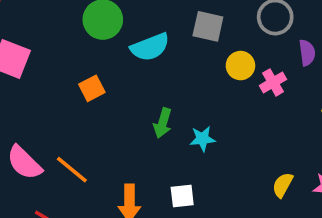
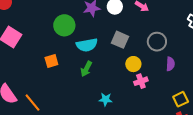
pink cross: (273, 82) -> (141, 81), moved
green arrow: (163, 123) -> (86, 69), moved

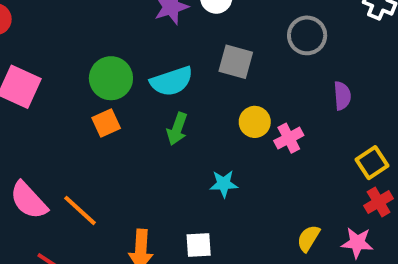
green circle: (64, 25) -> (111, 78), moved
gray circle: (157, 42) -> (307, 35), moved
yellow circle: (133, 64) -> (255, 122), moved

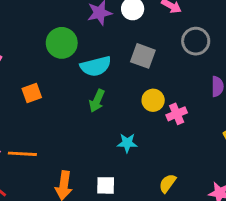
green circle: (111, 78) -> (62, 43), moved
orange square: (106, 123) -> (32, 93), moved
orange line: (80, 210) -> (22, 154), turned -44
yellow semicircle: (308, 238) -> (168, 183), moved

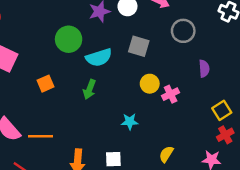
green arrow: (97, 101) -> (89, 89), moved

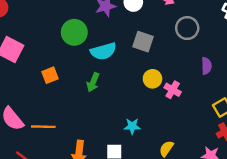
pink cross: (171, 94) -> (173, 90), turned -35
cyan star: (130, 122) -> (132, 126), moved

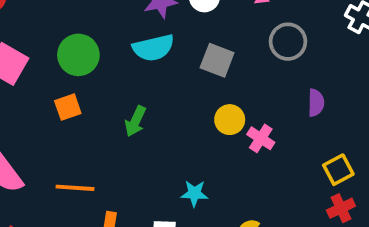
green circle: (74, 32) -> (78, 55), moved
cyan semicircle: (103, 51) -> (153, 48), moved
orange line: (43, 127) -> (75, 188), moved

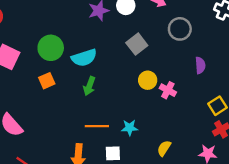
cyan semicircle: (153, 48) -> (84, 58), moved
gray square: (217, 60) -> (137, 44), turned 36
orange line: (75, 188) -> (97, 126), moved

